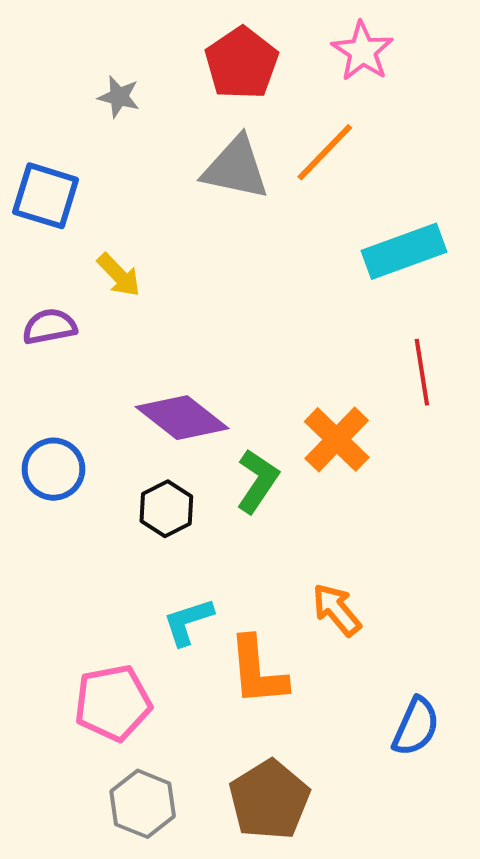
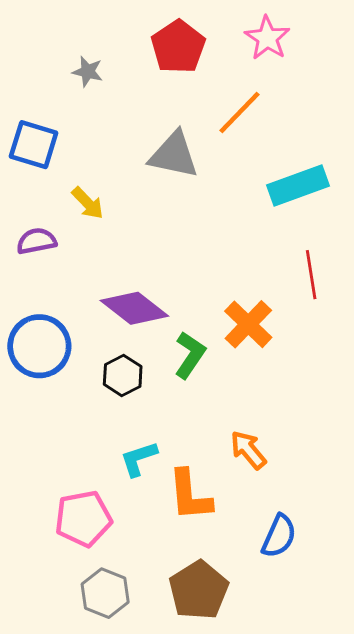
gray triangle: (236, 168) -> (174, 155), moved
blue circle: (53, 469) -> (39, 346), size x1.4
blue semicircle: (416, 727) -> (279, 536), moved

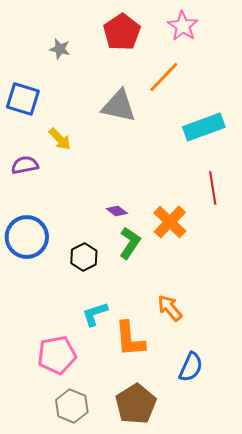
purple diamond: (134, 308) -> (117, 211), moved, size x0.5

